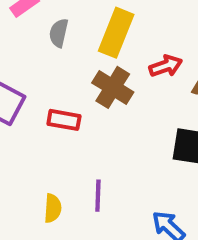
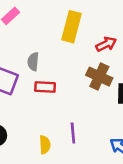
gray semicircle: (59, 33) -> (33, 62), moved
brown cross: (113, 87) -> (99, 77), moved

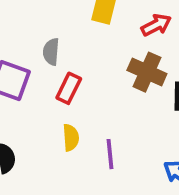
red rectangle: (45, 87) -> (69, 88), turned -66
yellow semicircle: (45, 145) -> (71, 138), moved

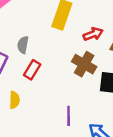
yellow semicircle: (71, 138) -> (14, 100), moved
purple line: (110, 154) -> (69, 116), moved

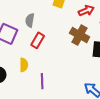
purple line: (69, 116) -> (42, 81), moved

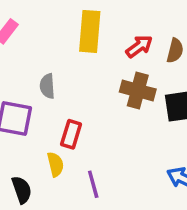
red rectangle: (38, 40) -> (71, 134), moved

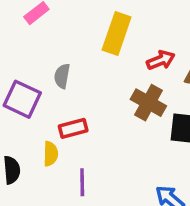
red rectangle: (71, 134) -> (73, 128), turned 44

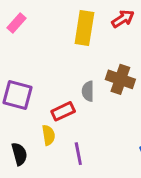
red arrow: (161, 60) -> (123, 19), moved
gray semicircle: (62, 76) -> (88, 91), moved

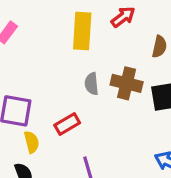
gray semicircle: (88, 91) -> (92, 84), moved
yellow semicircle: (49, 135) -> (32, 142), moved

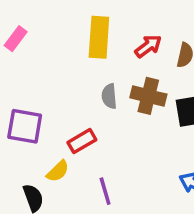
red arrow: (123, 17) -> (148, 46), moved
yellow semicircle: (32, 142) -> (58, 171), moved, turned 60

